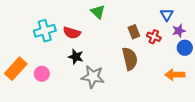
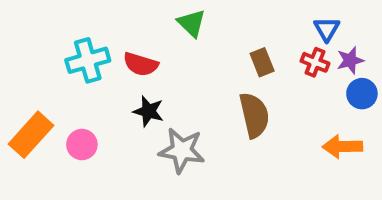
red cross: (154, 37) -> (315, 62), moved

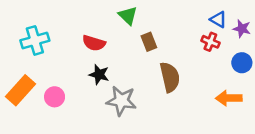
blue triangle: (327, 29) -> (218, 19), turned -30
cyan cross: (88, 60) -> (35, 40), moved
purple star: (350, 60) -> (242, 29), moved, turned 30
brown rectangle: (262, 62) -> (149, 42), moved

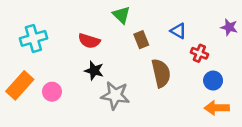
blue triangle: (218, 19) -> (178, 31), moved
red cross: (210, 42) -> (199, 53), moved
blue circle: (242, 63) -> (213, 81), moved
orange arrow: (229, 98) -> (217, 108), moved

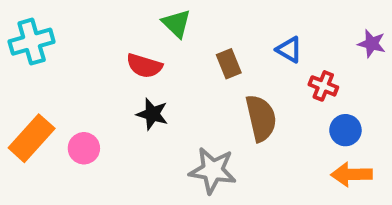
green triangle: (121, 15) -> (176, 24), moved
cyan cross: (33, 38) -> (32, 42), moved
gray star: (115, 95) -> (213, 170), moved

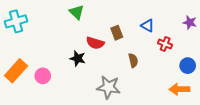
green triangle: (176, 24) -> (77, 12), moved
red semicircle: (144, 66) -> (95, 43), moved
brown semicircle: (261, 118) -> (133, 60), size x0.6
blue circle: (345, 130) -> (188, 66), moved

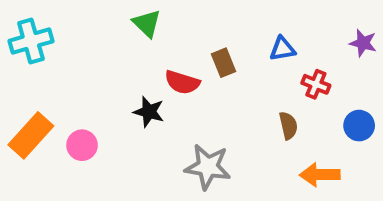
blue triangle: (148, 26) -> (282, 49), turned -40
brown semicircle: (133, 60) -> (288, 126), moved
orange arrow: (179, 89) -> (320, 175), moved

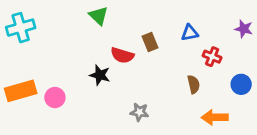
orange rectangle: (31, 135) -> (21, 91), turned 32
gray star: (208, 167) -> (139, 112), size x0.6

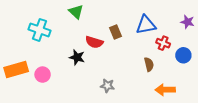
cyan cross: (21, 28) -> (40, 30), moved, turned 35
blue triangle: (190, 33) -> (146, 25), size x1.5
blue circle: (241, 84) -> (183, 55), moved

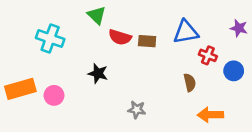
brown rectangle: (116, 32) -> (147, 41), turned -64
red semicircle: (94, 42) -> (120, 37), moved

